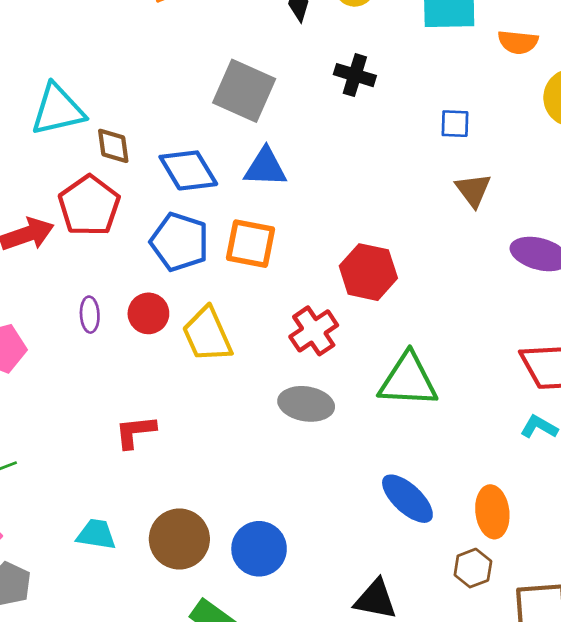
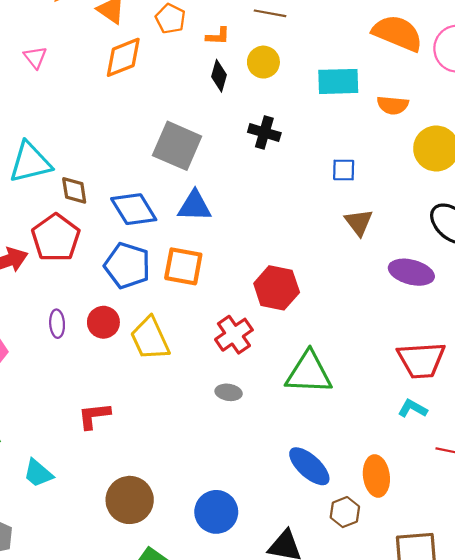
gray ellipse: (306, 404) -> (229, 392), size x0.6
cyan trapezoid: (96, 534) -> (38, 473), moved, turned -148
blue circle: (259, 549) -> (216, 512), moved
brown hexagon: (473, 568) -> (345, 512), moved

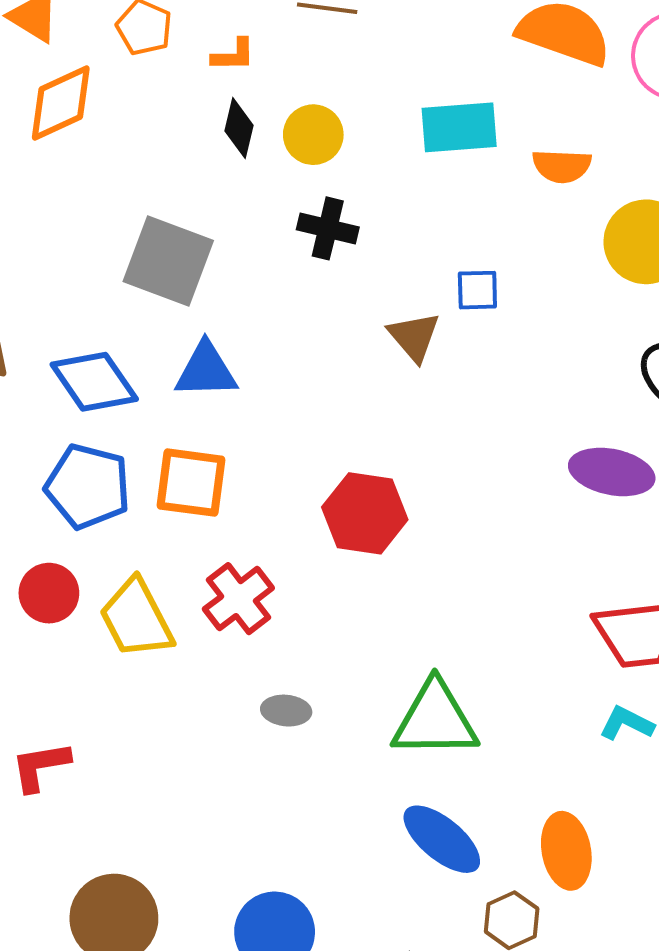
yellow circle: (263, 62) -> (313, 135), moved
brown triangle: (359, 222) -> (414, 337), moved
red cross: (234, 335) -> (238, 599), moved
green triangle: (309, 373) -> (435, 720), moved

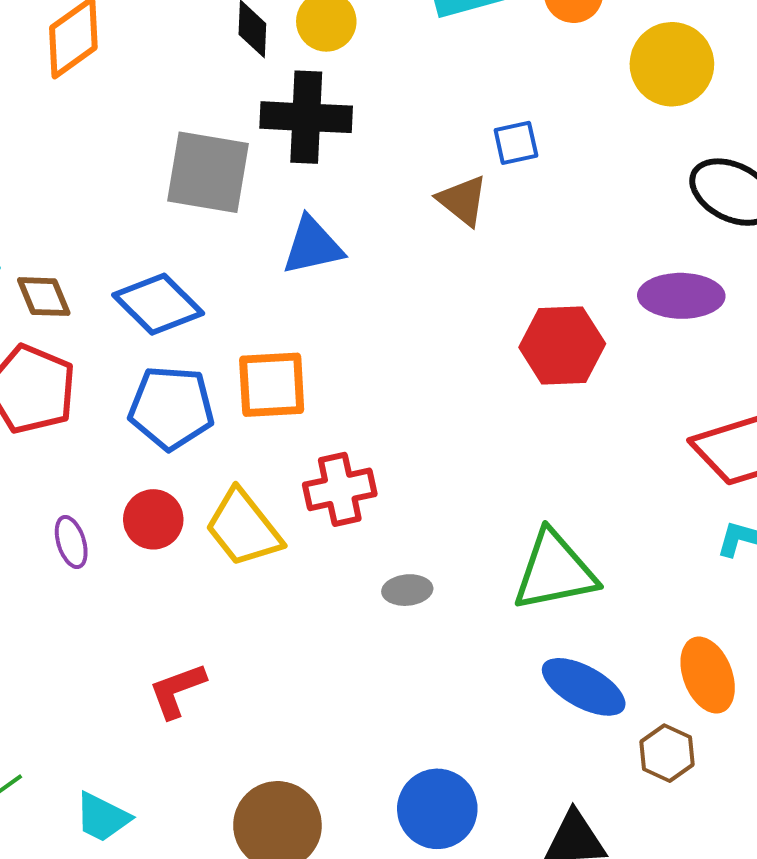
black cross: (328, 228) -> (306, 117), moved, size x1.5
blue triangle: (206, 370) -> (313, 246), moved
red hexagon: (365, 513) -> (562, 346), moved
red cross: (238, 599) -> (340, 489), turned 36

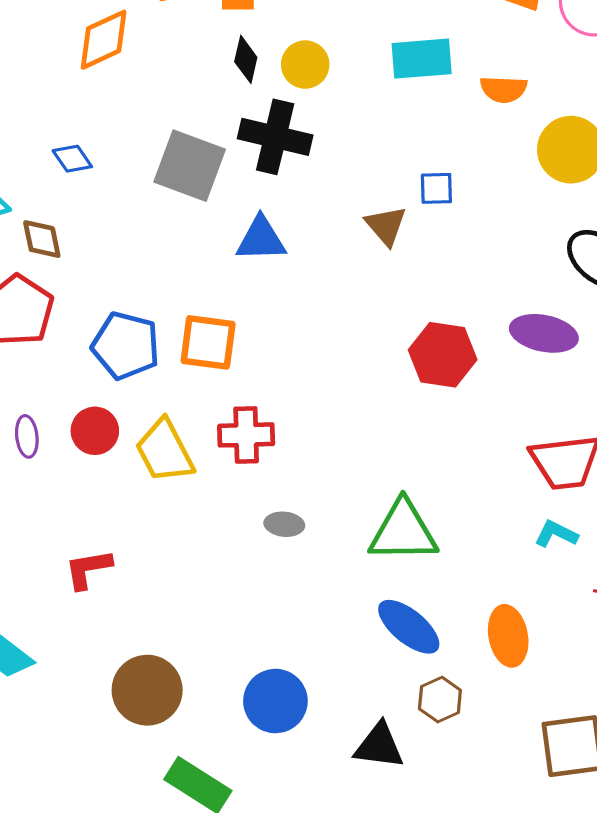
blue diamond: (158, 304) -> (72, 159), moved, size x0.6
brown hexagon: (667, 753) -> (440, 700), moved

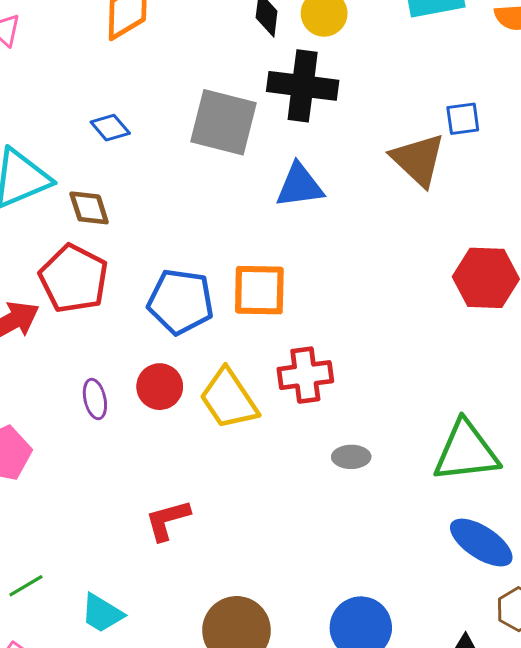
brown triangle: (386, 226) -> (418, 160), size x1.4

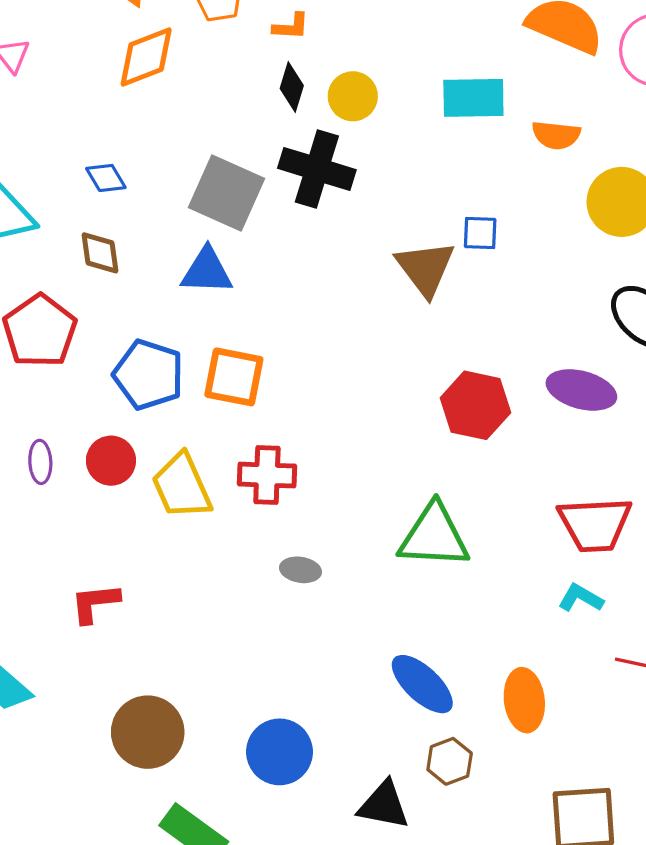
blue triangle: (300, 186) -> (207, 271), moved
brown diamond: (89, 208) -> (100, 253), moved
green triangle: (466, 451) -> (434, 536), moved

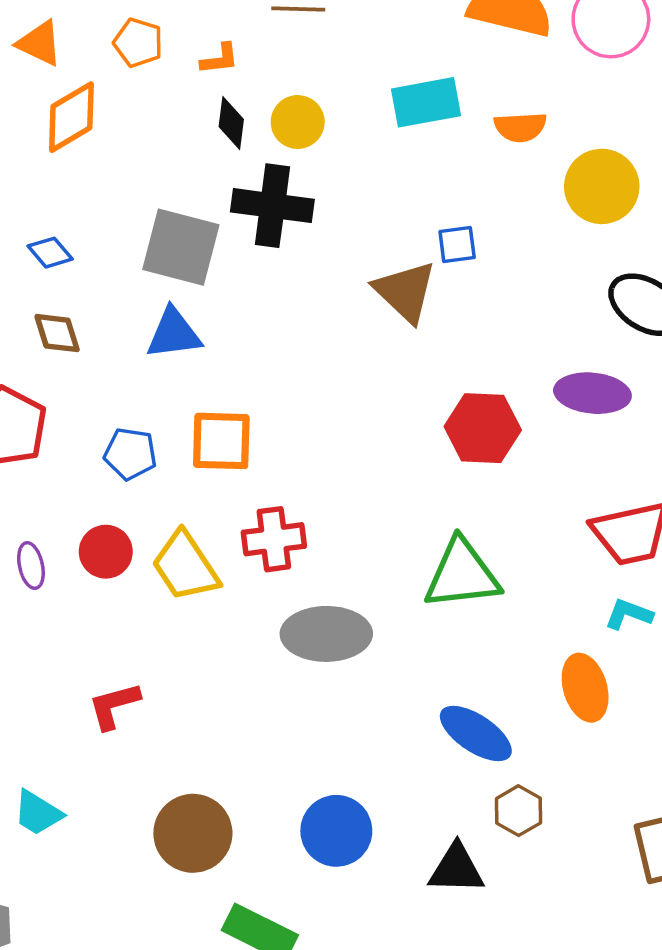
blue pentagon: (149, 375) -> (130, 454), size x0.7
gray ellipse: (300, 570) -> (326, 634), size x2.0
orange ellipse: (524, 700) -> (585, 688), moved

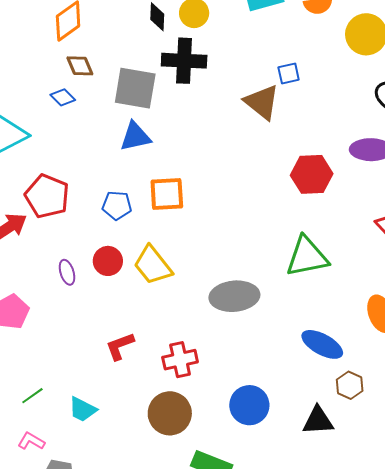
brown diamond: (57, 333) -> (80, 66), moved
red cross: (274, 539) -> (180, 360), moved

